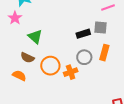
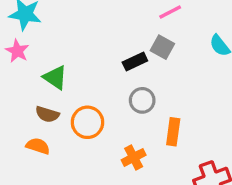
gray square: (101, 28) -> (162, 47), turned 32
orange rectangle: (104, 53) -> (173, 132), moved
orange cross: (71, 72) -> (134, 157), moved

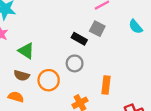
black rectangle: (135, 61) -> (79, 39), turned 56
gray circle: (142, 100) -> (75, 63), moved

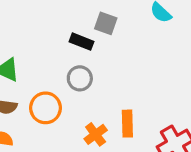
orange rectangle: (106, 85) -> (127, 124), moved

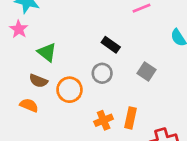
gray square: (106, 23) -> (146, 72), moved

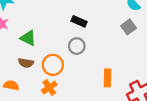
gray square: (146, 72) -> (129, 27), moved, turned 32
orange semicircle: (29, 105) -> (11, 85), moved
orange cross: (104, 120) -> (49, 87), moved

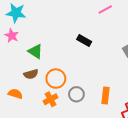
gray circle: (77, 46) -> (76, 94), moved
brown semicircle: (26, 63) -> (31, 74), turned -32

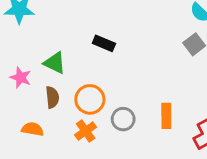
pink star: (12, 36) -> (21, 78), moved
black rectangle: (84, 40) -> (104, 43), moved
brown semicircle: (31, 74) -> (52, 97), turned -72

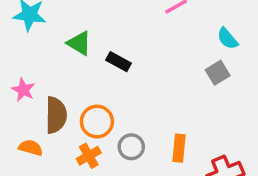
green triangle: (55, 63) -> (79, 43), moved
brown semicircle: (52, 97) -> (56, 115), size x1.5

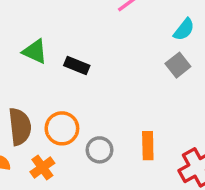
cyan semicircle: (228, 39) -> (184, 29), turned -95
orange cross: (89, 156) -> (42, 167), moved

